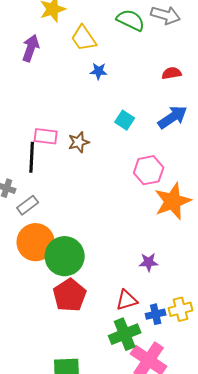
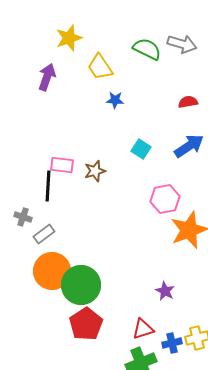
purple star: (149, 262) -> (165, 291), turned 30

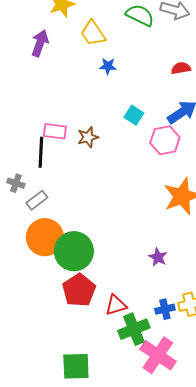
pink hexagon: (165, 199) -> (165, 140), moved
red triangle: (143, 329) -> (116, 305), moved

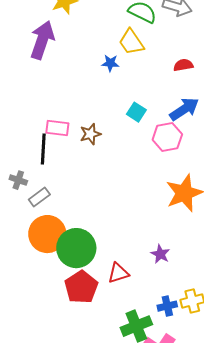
yellow trapezoid: (93, 33) -> (131, 42), moved
purple arrow: (40, 43) -> (42, 40), size x1.4
red triangle: (116, 305) -> (118, 273), moved

